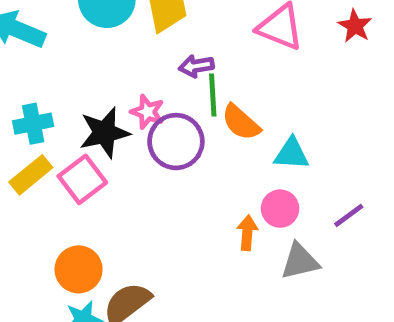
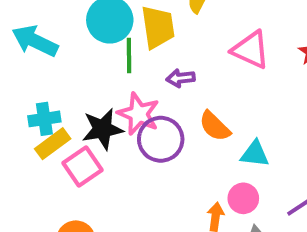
green line: (213, 95) -> (129, 56), moved
pink star: (147, 112) -> (139, 114), size x1.5
yellow rectangle: (31, 175) -> (53, 144), moved

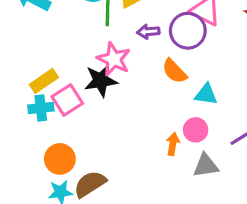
cyan cross: (44, 119) -> (41, 108), moved
black star: (103, 129) -> (101, 80), moved
purple circle: (161, 139) -> (188, 31), moved

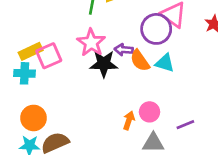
purple arrow: (148, 32) -> (124, 50), moved
black star: (101, 80) -> (104, 64), moved
cyan triangle: (206, 94) -> (165, 63), moved
pink square: (67, 100) -> (49, 56), moved

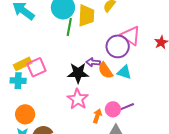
pink star: (91, 43) -> (78, 99), moved
purple line: (185, 125) -> (127, 107), moved

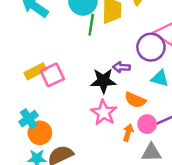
orange semicircle: (105, 70) -> (135, 100), moved, turned -30
cyan cross: (18, 81) -> (29, 119), moved, turned -35

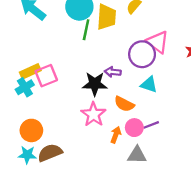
cyan cross: (29, 119) -> (25, 87), moved

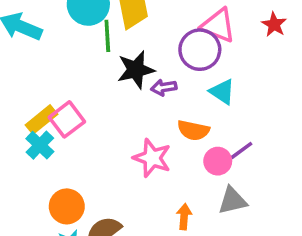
black star: (95, 84) -> (136, 70), moved
cyan triangle: (149, 85) -> (222, 92), turned 30
orange arrow: (116, 135) -> (184, 217), moved

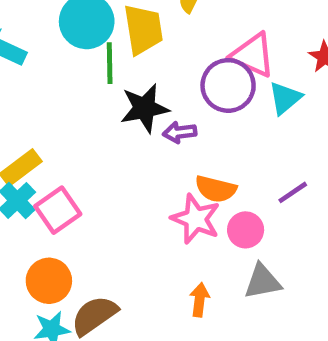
cyan triangle: (222, 92) -> (285, 98), moved, turned 44
pink square: (67, 119) -> (58, 210), moved
purple line: (242, 150) -> (293, 192), moved
pink star: (152, 158) -> (196, 219), moved

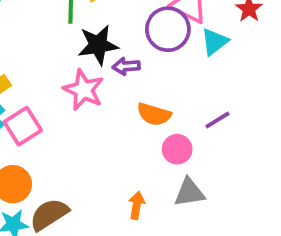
pink star: (196, 219) -> (84, 90), moved

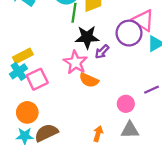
purple arrow: (126, 66) -> (102, 52), turned -48
orange semicircle: (154, 114) -> (89, 80), moved

